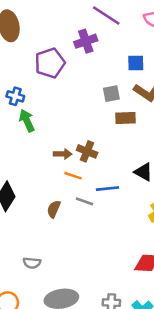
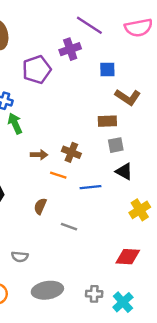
blue square: (136, 63) -> (107, 70), moved
gray square: (111, 94) -> (116, 145), moved
brown arrow: (63, 154) -> (39, 155), moved
gray line: (84, 201) -> (69, 227), moved

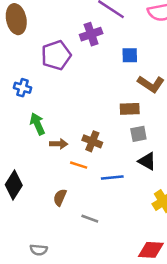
green arrow: (15, 124) -> (37, 124), moved

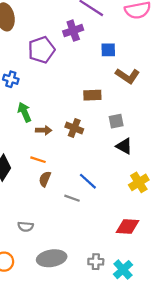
brown rectangle: (130, 109) -> (92, 95), moved
orange line: (79, 165) -> (38, 160), moved
blue line: (112, 177) -> (88, 181), moved, turned 48

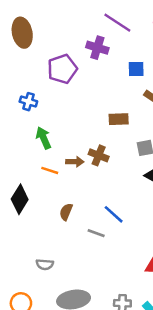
purple cross: (73, 31) -> (97, 48), turned 36
brown arrow: (44, 130) -> (75, 162), moved
orange line: (38, 160) -> (50, 170), moved

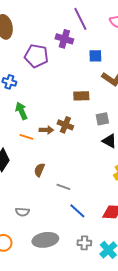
purple line: (117, 23) -> (80, 19), turned 30
purple pentagon: (62, 69) -> (36, 56), turned 30
blue line: (114, 214) -> (77, 211), moved

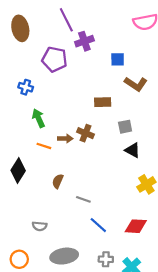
purple line: (80, 19) -> (66, 20), moved
purple cross: (64, 39) -> (84, 41), turned -36

